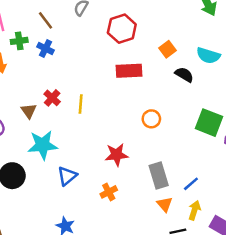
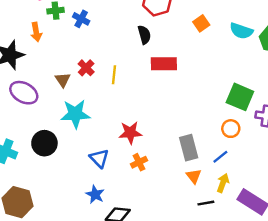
red rectangle: (129, 71) -> (164, 64), moved
black semicircle: (184, 75) -> (144, 35), moved, turned 42
orange circle: (151, 119) -> (231, 129), moved
red star: (117, 155) -> (130, 133), moved
blue triangle: (67, 176) -> (99, 158), moved, turned -36

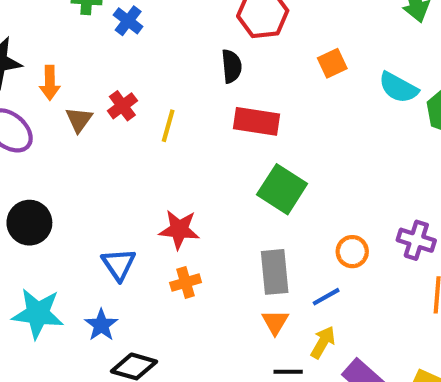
orange arrow: (36, 32) -> (50, 83), moved
green square: (240, 97) -> (282, 189), moved
cyan star: (75, 114) -> (38, 313), moved

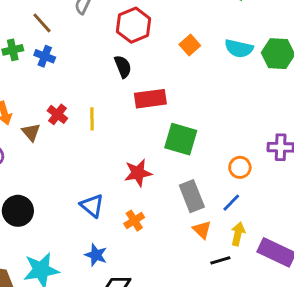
red star: (179, 229) -> (138, 173), moved
blue triangle: (119, 264) -> (92, 206), moved
blue star: (101, 325) -> (96, 255), moved

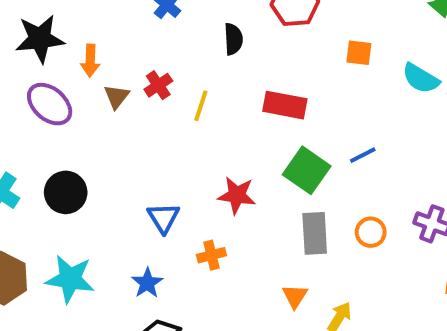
orange square: (190, 45) -> (359, 53), turned 30
black semicircle: (123, 67) -> (233, 39), moved
gray rectangle: (192, 196) -> (315, 233), moved
blue line: (231, 203) -> (363, 155), moved

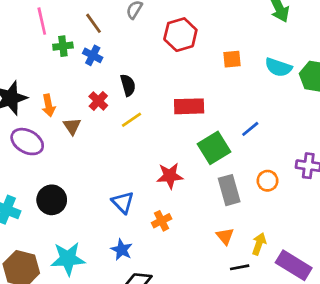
black semicircle: (233, 39) -> (128, 85), moved
red cross: (158, 85) -> (98, 101), moved
yellow line: (201, 106) -> (132, 120), turned 50
green square: (307, 170) -> (214, 148), turned 36

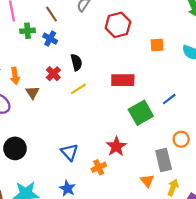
red star: (170, 176) -> (116, 146), moved, turned -30
gray rectangle: (229, 190) -> (164, 160), moved

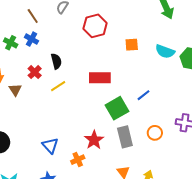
green cross: (28, 31) -> (11, 43), moved, turned 32
gray rectangle: (164, 160) -> (125, 137), moved

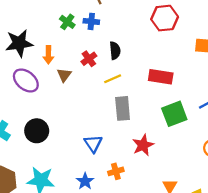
blue cross: (31, 39) -> (91, 21), turned -32
gray rectangle: (125, 137) -> (123, 108), moved
orange cross: (78, 160) -> (116, 171), moved

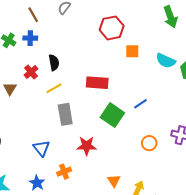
red hexagon: (165, 18) -> (112, 28), moved
green square: (174, 114) -> (112, 115), turned -30
red star: (143, 145) -> (87, 146), turned 30

